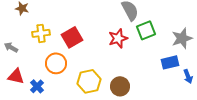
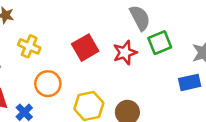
yellow cross: (41, 33) -> (29, 46), turned 30
red square: (72, 37) -> (85, 48), moved

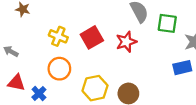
green square: (160, 43) -> (167, 23), moved, turned 30
yellow cross: (29, 46) -> (58, 36), moved

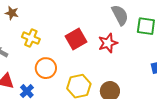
yellow cross: (58, 36) -> (31, 38), moved

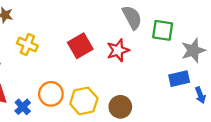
orange circle: (46, 68) -> (51, 94), moved

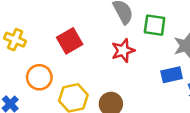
red star: (118, 50) -> (123, 51), moved
orange circle: (51, 94) -> (39, 77), moved

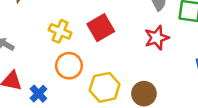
yellow cross: (15, 40) -> (60, 31), moved

